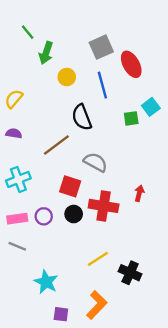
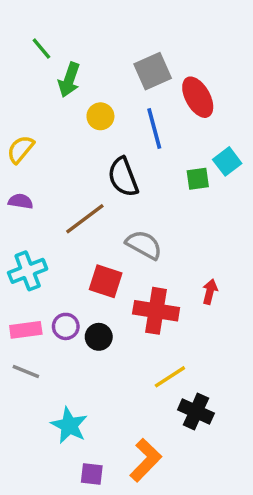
black circle: (74, 214) -> (99, 337), moved
yellow line: (98, 259) -> (170, 377), moved

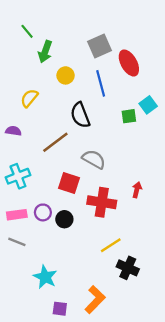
yellow semicircle: (21, 149) -> (29, 98), moved

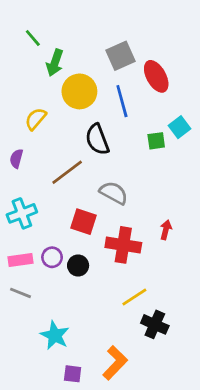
yellow circle: (66, 75) -> (79, 91), size x1.6
purple semicircle: (13, 131) -> (16, 159), turned -84

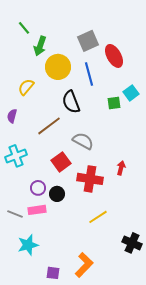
red square: (84, 222) -> (61, 162), turned 36
pink rectangle: (21, 260) -> (37, 210), moved
black cross: (155, 324) -> (132, 243), moved
cyan star: (55, 335) -> (28, 245), moved, turned 30

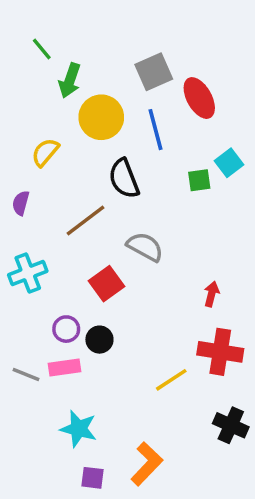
red cross: (90, 179) -> (220, 352), moved
cyan star: (28, 245) -> (78, 429), moved, turned 30

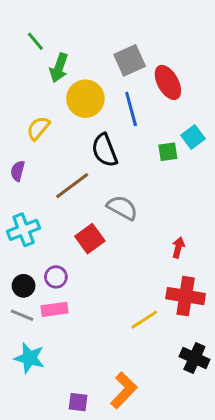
black circle: (99, 340) -> (24, 286), moved
cyan star: (78, 429) -> (29, 358), moved

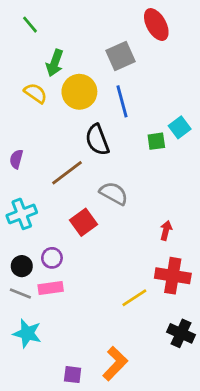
green line: (35, 41) -> (30, 25), moved
red ellipse: (168, 82) -> (156, 25), moved
yellow semicircle: (38, 128) -> (35, 93), moved, turned 85

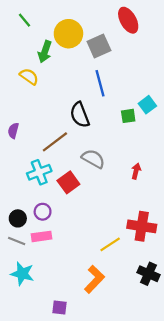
yellow circle: (79, 92) -> (68, 34), moved
cyan cross: (22, 214) -> (39, 172), moved
red arrow: (166, 230) -> (136, 171), moved
orange L-shape: (115, 364) -> (94, 279), moved

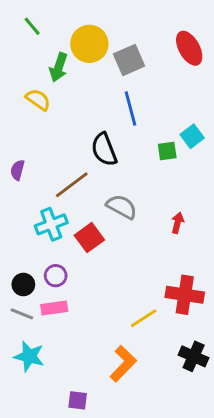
red ellipse: (128, 20) -> (189, 48), moved

